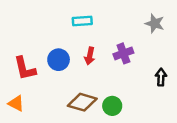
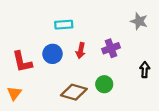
cyan rectangle: (82, 21) -> (64, 25), moved
orange triangle: (16, 103) -> (14, 93), turned 40
green circle: (112, 106) -> (104, 84), moved

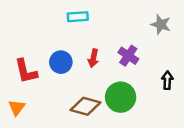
cyan rectangle: (64, 25) -> (78, 17), moved
purple cross: (111, 48) -> (128, 56), turned -36
green circle: (104, 84) -> (121, 97), size x1.5

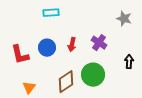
cyan rectangle: (78, 17) -> (51, 13), moved
brown diamond: (86, 106) -> (66, 82), turned -50
orange triangle: (17, 108) -> (29, 88), moved

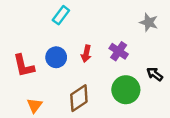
cyan rectangle: (51, 13) -> (61, 15), turned -49
black arrow: (129, 62) -> (155, 74), turned -56
green circle: (93, 75) -> (126, 90), moved

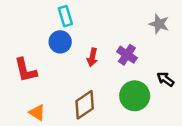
cyan rectangle: (61, 15) -> (65, 16), turned -54
blue circle: (56, 57) -> (60, 42), moved
orange triangle: (35, 105) -> (37, 112), turned -35

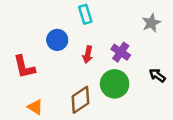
cyan rectangle: (65, 16) -> (85, 14), moved
gray star: (159, 24) -> (151, 23), turned 30
green circle: (135, 96) -> (115, 84), moved

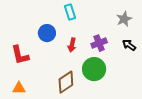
purple cross: (121, 52) -> (99, 43), turned 35
black arrow: (157, 75) -> (129, 45), moved
orange triangle: (35, 107) -> (19, 88), moved, turned -32

